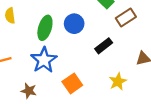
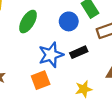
blue circle: (74, 24) -> (69, 21), moved
blue star: (44, 60) -> (51, 55), moved

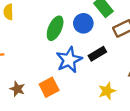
green ellipse: (28, 22) -> (55, 28), moved
orange square: (41, 80) -> (49, 87), moved

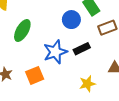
green ellipse: (55, 28) -> (22, 30), moved

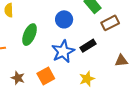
blue circle: (71, 20) -> (64, 19), moved
yellow star: (87, 84) -> (87, 79), moved

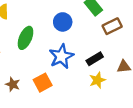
black rectangle: (88, 46) -> (95, 59), moved
yellow star: (87, 79) -> (97, 80), moved

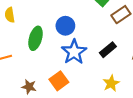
blue circle: (63, 22) -> (65, 26), moved
yellow star: (97, 80) -> (111, 83), moved

